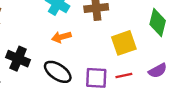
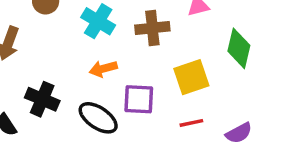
purple semicircle: (158, 71) -> (239, 133), moved
purple square: (96, 78) -> (139, 99), moved

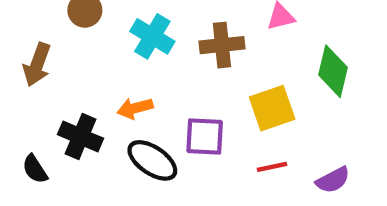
orange arrow: (103, 69) -> (135, 108), moved

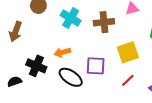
red line: (272, 167) -> (128, 80), turned -32
black semicircle: (35, 169) -> (14, 81), turned 104

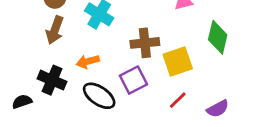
brown cross: (104, 22) -> (145, 43), moved
brown arrow: (16, 32) -> (55, 30), moved
purple square: (96, 66) -> (133, 80), turned -30

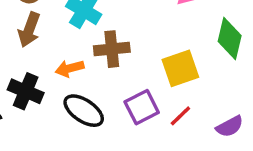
brown cross: (145, 43) -> (112, 49), moved
purple square: (133, 80) -> (142, 107), moved

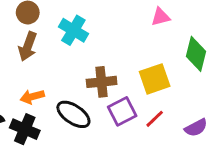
brown cross: (112, 49) -> (102, 82), moved
orange arrow: (70, 68) -> (32, 97), moved
black cross: (26, 91) -> (25, 129), moved

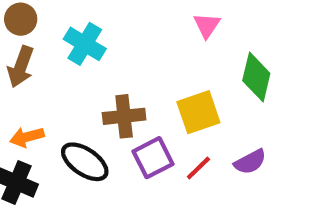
pink triangle: (161, 17) -> (207, 25), turned -42
purple semicircle: (196, 128) -> (250, 162), moved

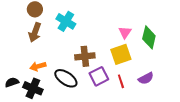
pink triangle: (207, 25) -> (125, 32), moved
red line: (198, 168) -> (121, 81), turned -64

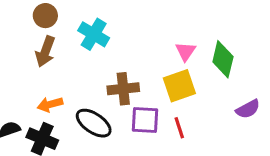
purple square: (99, 76) -> (145, 120), turned 30
purple semicircle: (146, 78) -> (248, 109), moved

